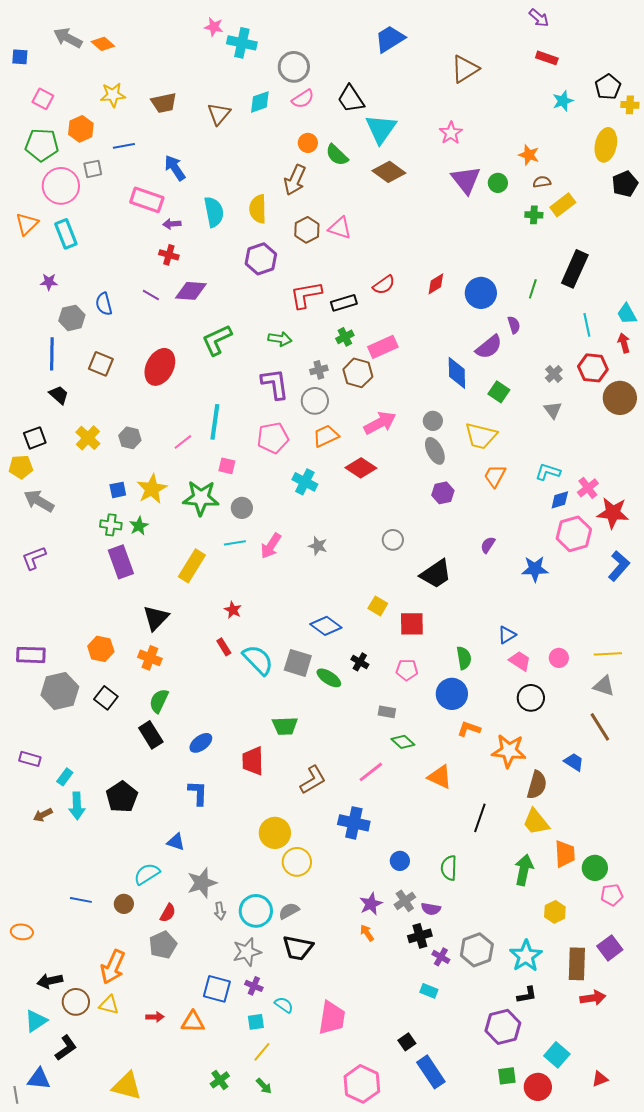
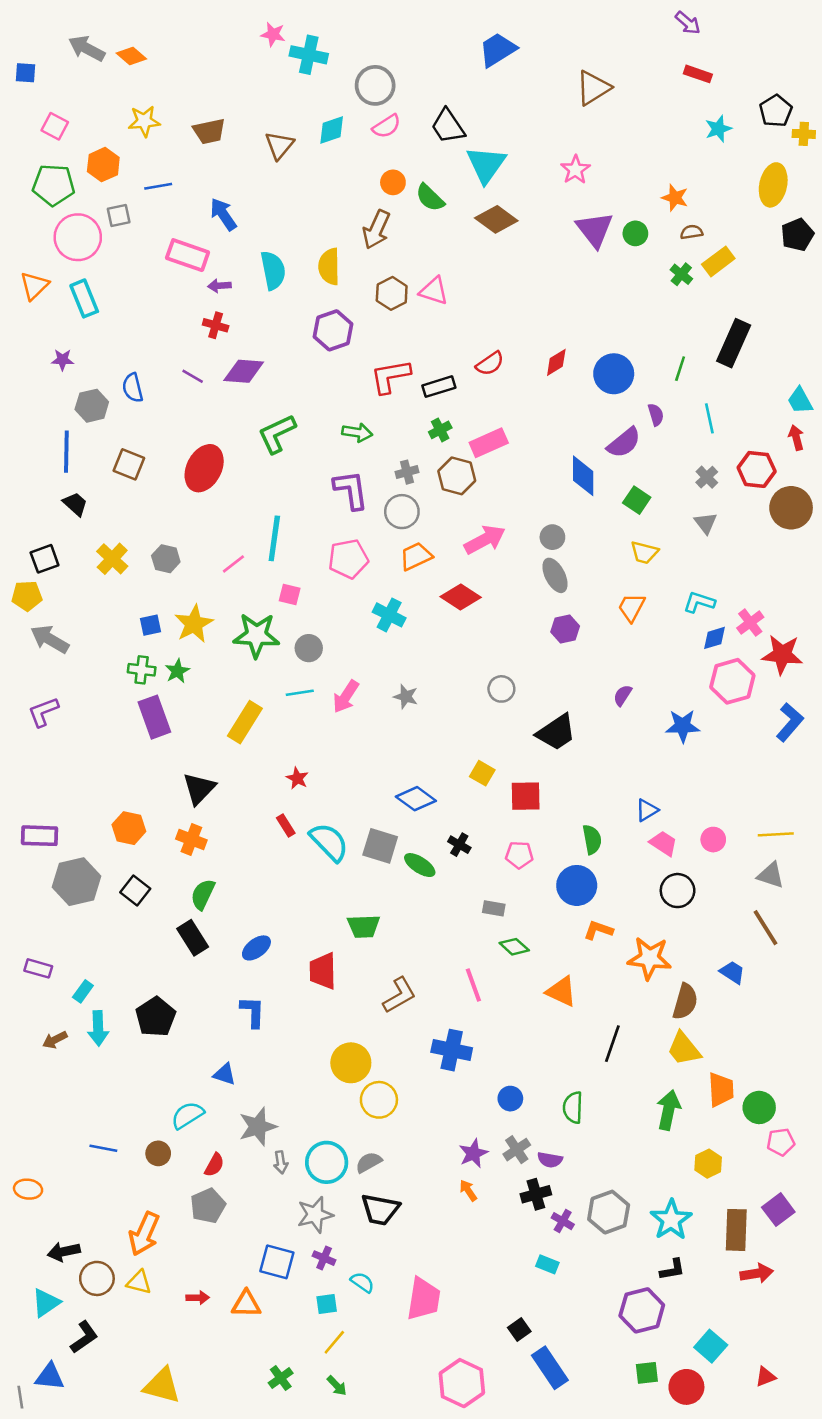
green cross: (534, 215) -> (681, 274), turned 36
cyan line: (587, 325) -> (709, 418), moved
yellow trapezoid: (481, 436) -> (644, 552), moved, size x0.7
pink line: (371, 772) -> (473, 985), turned -72

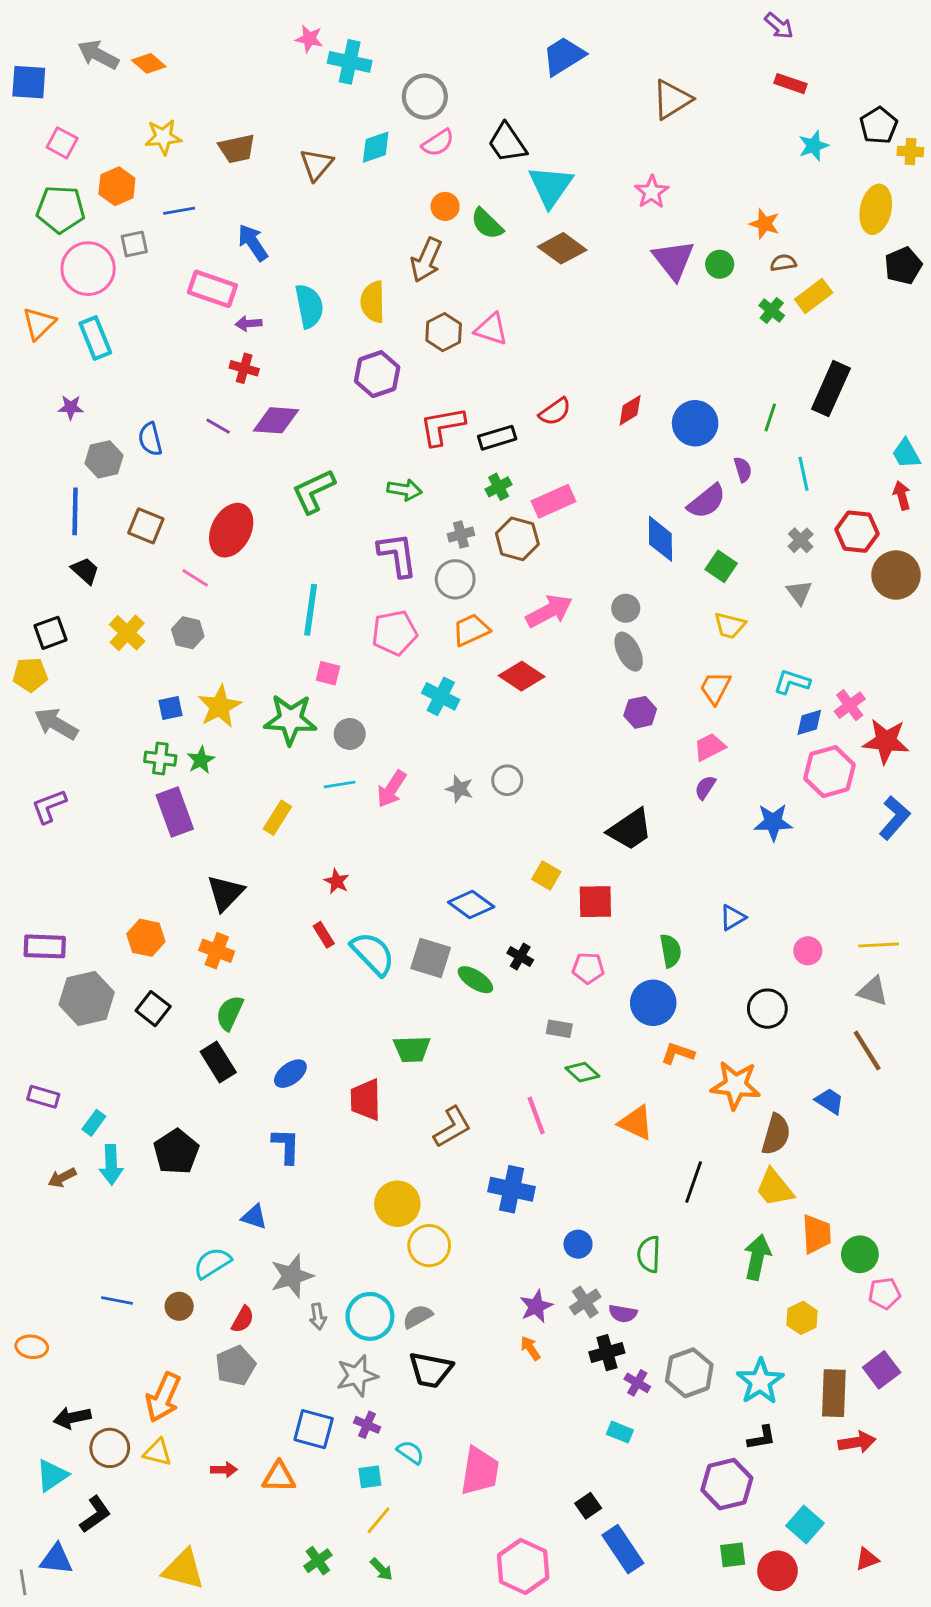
blue square: (25, 73) -> (29, 82), size x1.5
pink line: (233, 564) -> (195, 578), moved, turned 70
gray circle: (501, 689) -> (507, 780), moved
yellow rectangle: (245, 722) -> (277, 818), size x0.7
pink trapezoid: (663, 843) -> (710, 747), moved, turned -60

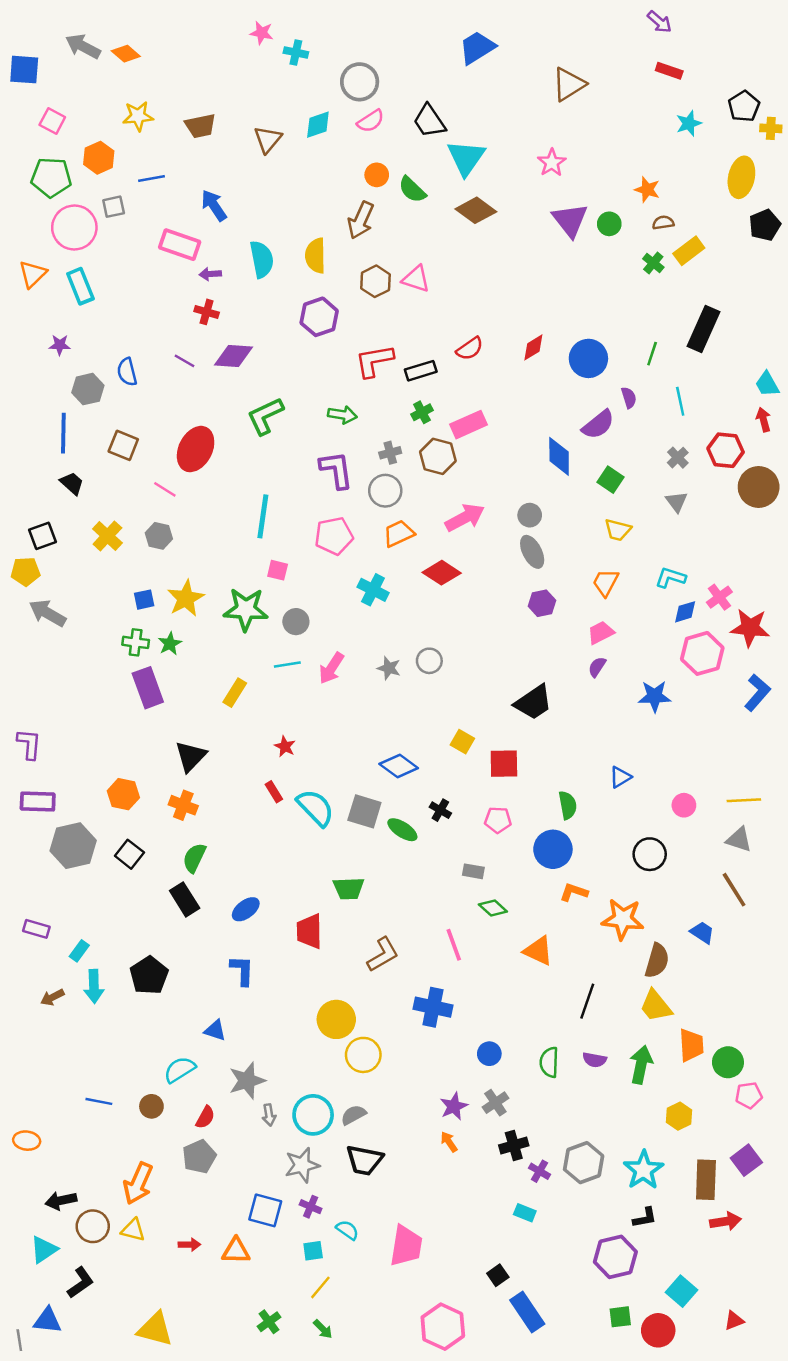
cyan cross: (350, 62) -> (296, 52), size x0.7
purple L-shape: (49, 806) -> (29, 744), moved, turned 116
purple semicircle: (623, 1314) -> (595, 1060), moved

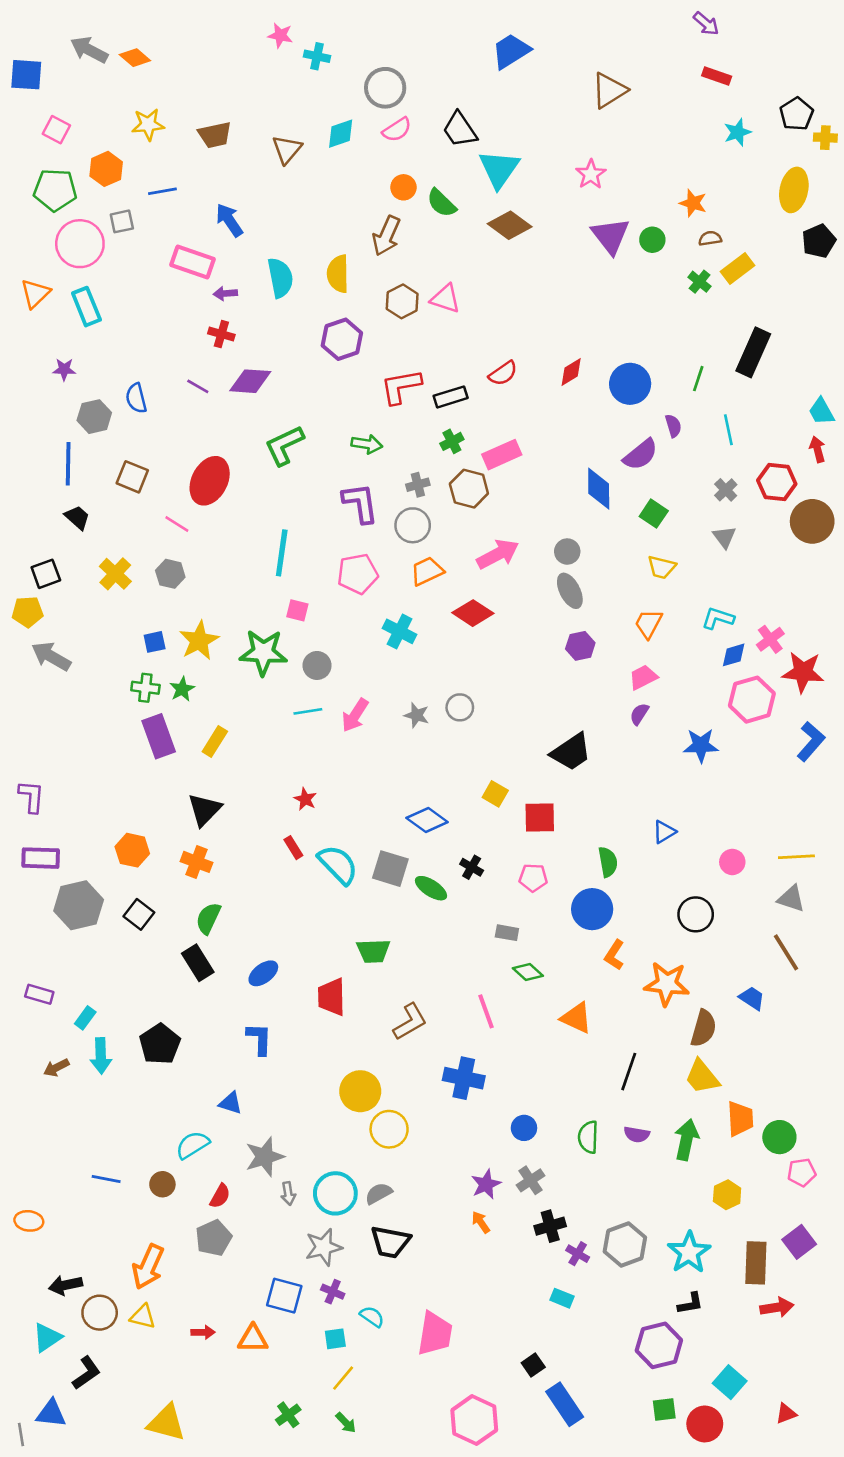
yellow rectangle: (235, 693) -> (215, 741), moved
orange L-shape: (574, 892) -> (614, 955), turned -76

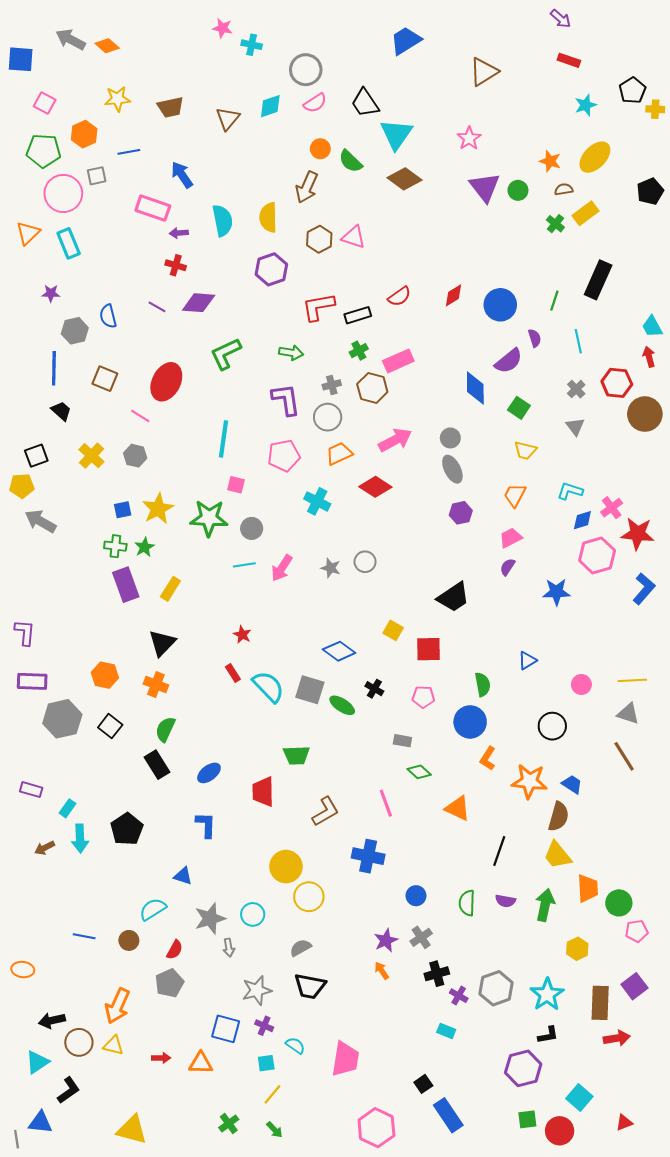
yellow ellipse: (794, 190) -> (595, 157), moved, turned 32
blue trapezoid: (752, 998) -> (572, 784), moved
cyan circle: (335, 1193) -> (253, 914), moved, size x0.7

